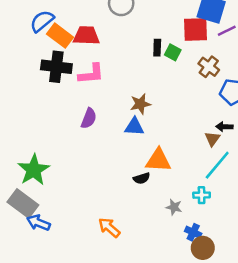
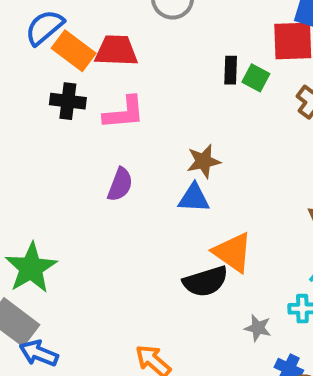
black cross: (56, 67) -> (68, 101), size x0.7
orange triangle: (158, 160) -> (233, 252), turned 32
black semicircle: (142, 178) -> (205, 281), size x1.6

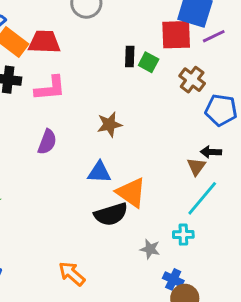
blue triangle: (194, 198) -> (99, 172), moved

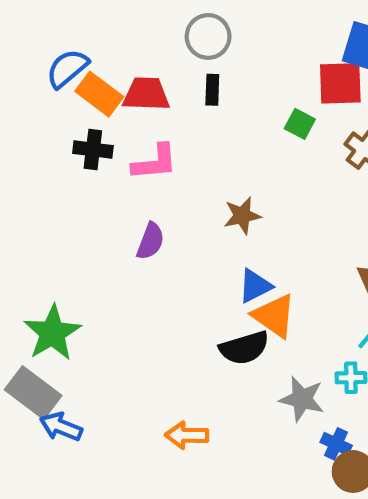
black rectangle: (130, 56) -> (212, 90), moved
blue triangle: (99, 172) -> (255, 286), moved, turned -30
gray star: (150, 249) -> (302, 399), size x1.5
orange arrow: (72, 274) -> (187, 435), turned -40

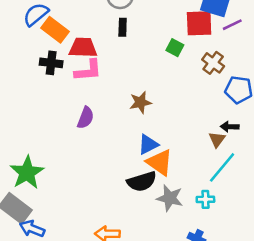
red trapezoid: (146, 94) -> (83, 48), moved
gray star: (302, 399) -> (170, 198), moved

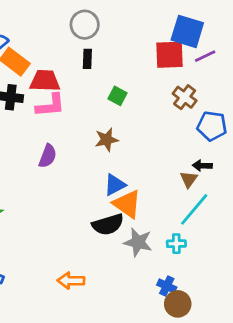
green square: (175, 48) -> (117, 96), moved

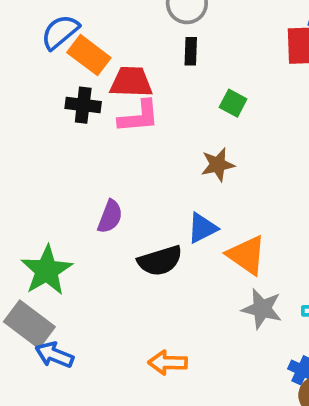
purple semicircle: (48, 156) -> (110, 217), moved
blue triangle: (115, 185) -> (202, 228), moved
black semicircle: (108, 224) -> (160, 261), moved

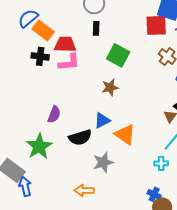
green square: (233, 103) -> (118, 55), size x1.6
green star: (47, 270) -> (39, 146), moved
gray star: (262, 309) -> (103, 162), moved, turned -30
blue arrow: (54, 355) -> (25, 186), turned 54

